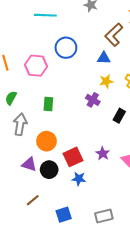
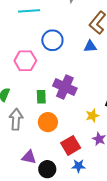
yellow star: (106, 81) -> (92, 116), moved
purple cross: (93, 100) -> (65, 87), moved, size x1.6
orange circle: (47, 141) -> (48, 122), moved
black circle: (49, 170) -> (47, 169), moved

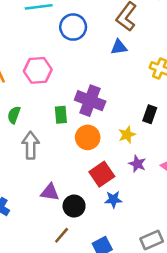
blue circle: (52, 40) -> (73, 27), moved
orange circle: (48, 122) -> (88, 137), moved

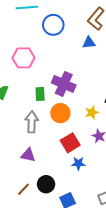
gray arrow: (31, 145) -> (32, 122), moved
black circle: (74, 206) -> (46, 184), moved
brown line: (62, 235) -> (24, 189), moved

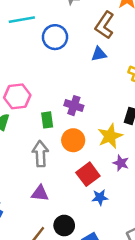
pink hexagon: (23, 58) -> (17, 96), moved
purple cross: (64, 84) -> (74, 106), size x0.7
yellow star: (92, 113) -> (110, 136), size x1.5

